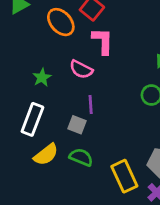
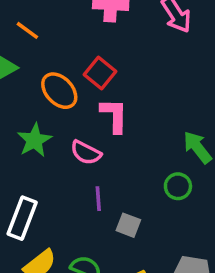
green star: (42, 77) -> (34, 140), moved, size x1.4
gray square: (77, 125) -> (128, 225), moved

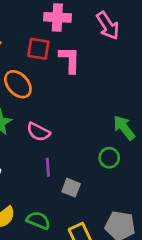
red square: (100, 73) -> (38, 49), moved, turned -30
pink L-shape: (114, 115) -> (70, 60), moved

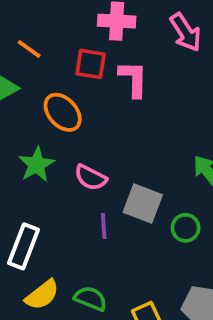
green circle: (109, 158) -> (186, 228), moved
gray square: (71, 188) -> (143, 204), moved, size x1.5

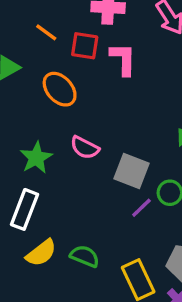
orange line: (29, 49) -> (46, 32), moved
green star: (37, 164) -> (36, 158), moved
purple line: (104, 226) -> (141, 208), moved, turned 50

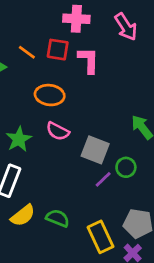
orange line: (46, 32) -> (27, 52), moved
orange ellipse: (60, 89) -> (50, 95), moved, turned -40

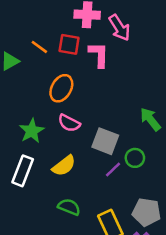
pink arrow: (126, 27) -> (119, 28), moved
orange ellipse: (50, 95) -> (61, 88), turned -68
yellow semicircle: (23, 216) -> (64, 166), moved

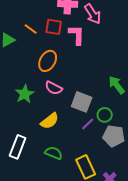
white rectangle: (23, 171) -> (18, 147), moved
gray pentagon: (147, 212) -> (114, 136), moved

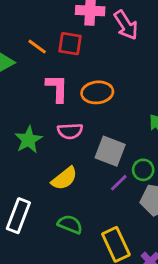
pink L-shape: (77, 35) -> (57, 88), moved
orange ellipse: (48, 61) -> (97, 92), moved, turned 55
pink semicircle: (54, 88) -> (70, 131), turned -30

